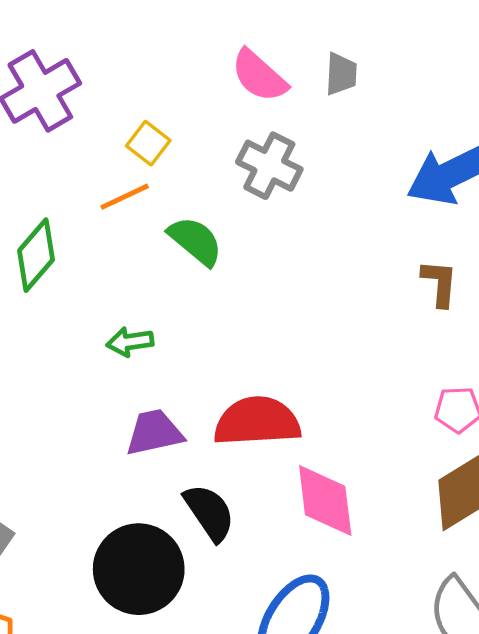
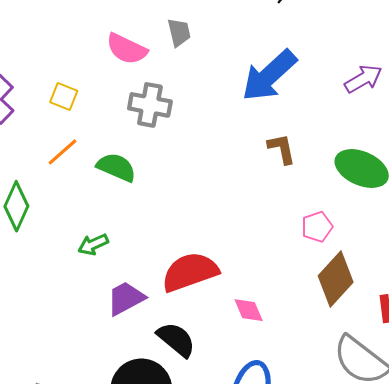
yellow square: (148, 143) -> (64, 96), moved
pink diamond: (325, 500) -> (249, 310), size x0.6

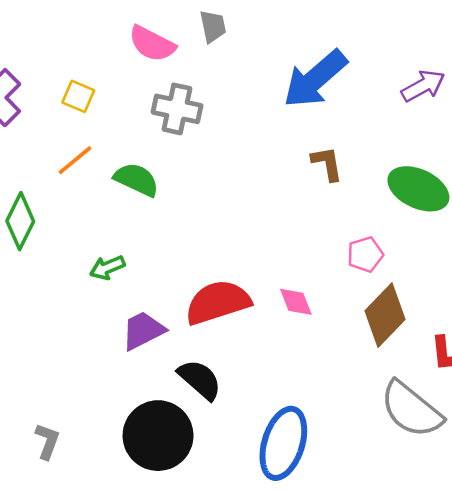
pink diamond: (249, 310) -> (296, 302), moved

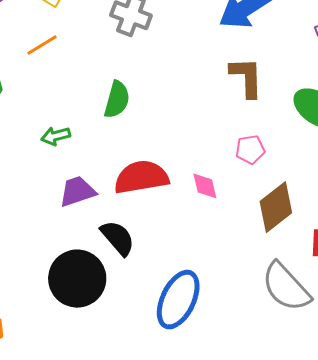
brown L-shape: (327, 164) -> (246, 77), size x1.4
green semicircle: (137, 180) -> (117, 100), moved, turned 72
pink pentagon: (365, 254) -> (250, 150), moved

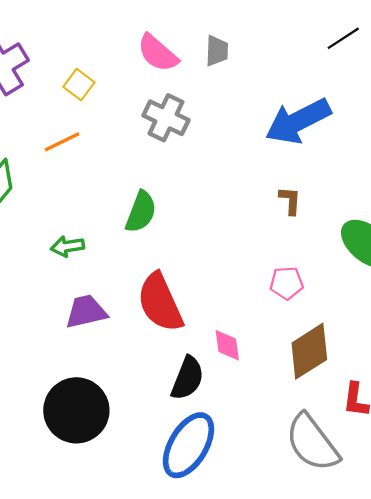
brown L-shape: (246, 77) -> (290, 201), size x0.6
red semicircle: (141, 177) -> (160, 302), turned -110
pink diamond: (205, 186) -> (227, 345), moved
black semicircle: (118, 238) -> (187, 378), moved, turned 57

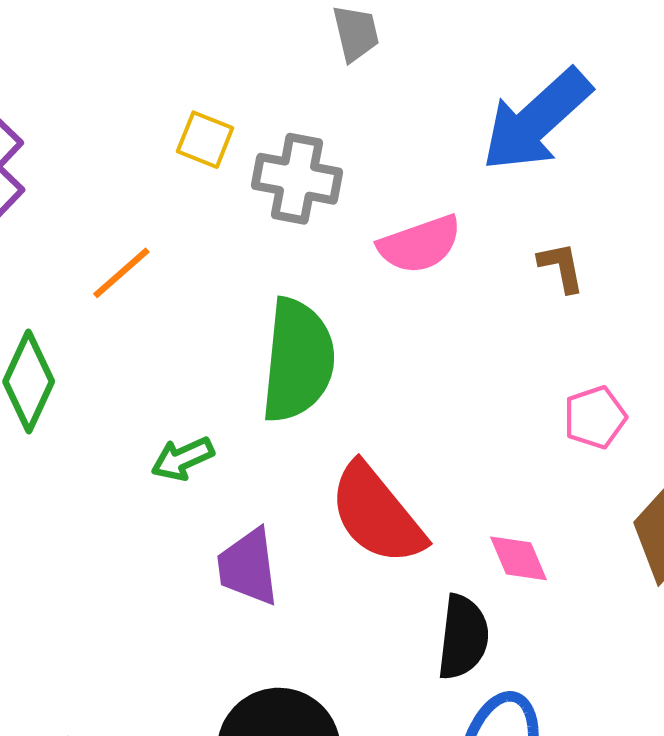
pink semicircle: (158, 53) -> (420, 244), moved, turned -45
yellow square: (79, 85) -> (205, 140), moved
green semicircle: (141, 212) -> (298, 360), size x1.5
purple trapezoid: (86, 312) -> (248, 567), turned -69

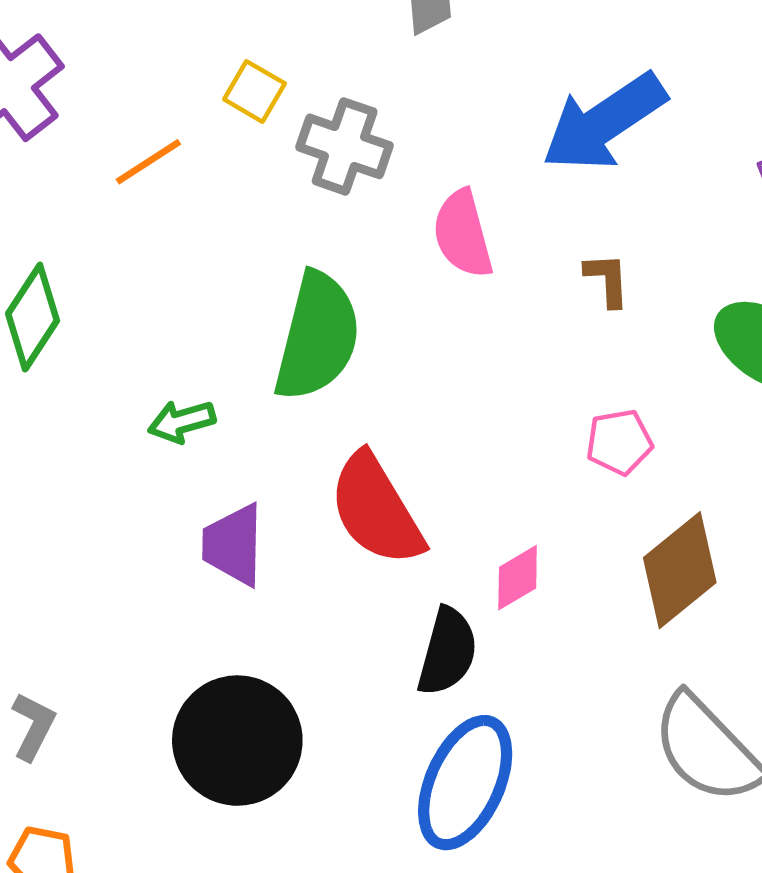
pink semicircle: (420, 244) -> (463, 234), turned 86
orange line: (121, 273) -> (148, 162), moved
pink diamond: (519, 558) -> (518, 578), turned 74

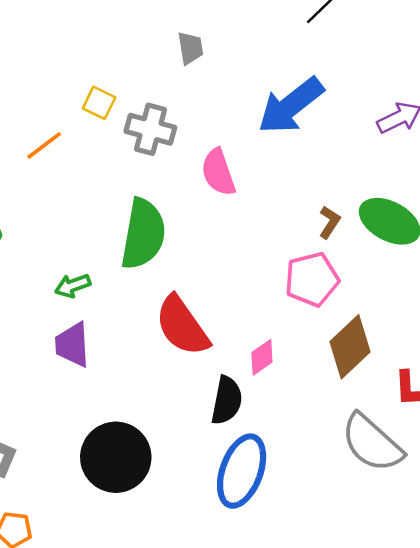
brown L-shape: (607, 280) -> (329, 222), moved, turned 40
pink pentagon: (619, 442) -> (312, 279), size x1.5
purple trapezoid: (233, 545) -> (72, 345), moved

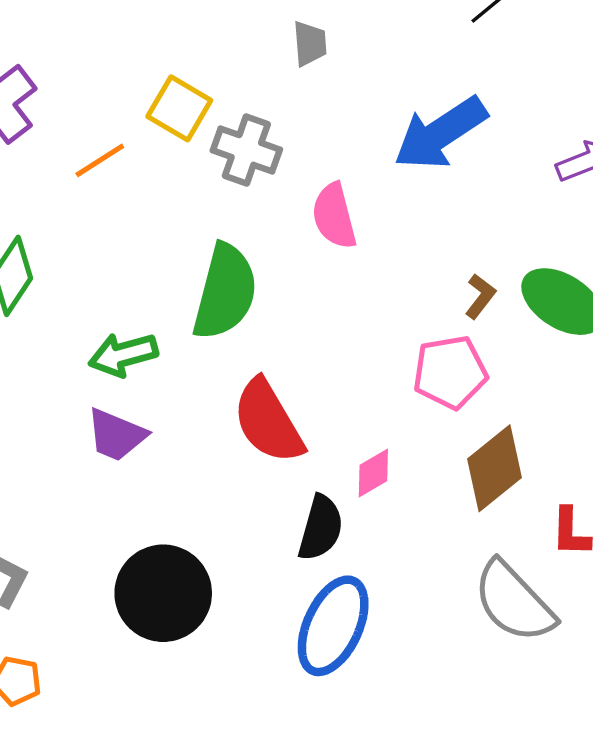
yellow square: (99, 103) -> (179, 108), size x1.4
green arrow: (73, 286) -> (123, 355), size x1.4
purple trapezoid: (72, 345) -> (116, 435), turned -69

